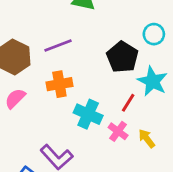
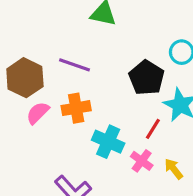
purple line: (58, 46) -> (75, 65), turned 40
pink semicircle: (15, 98) -> (38, 113), moved

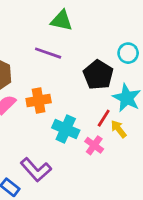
purple line: (75, 65) -> (48, 53), moved
yellow arrow: (174, 169) -> (119, 129), moved

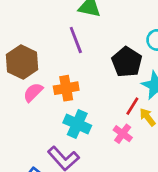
purple line: (48, 53) -> (76, 40), turned 50
cyan cross: (66, 129) -> (77, 124), moved

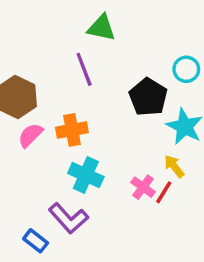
red line: (132, 106) -> (164, 192), moved

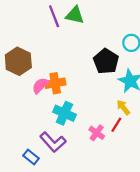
purple line: (84, 69) -> (54, 16), moved
pink semicircle: (30, 135) -> (40, 86), moved
pink cross: (143, 187) -> (97, 133), moved

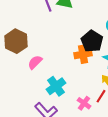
orange cross: (55, 83) -> (83, 54), moved
cyan cross: (64, 113) -> (56, 86), turned 30

